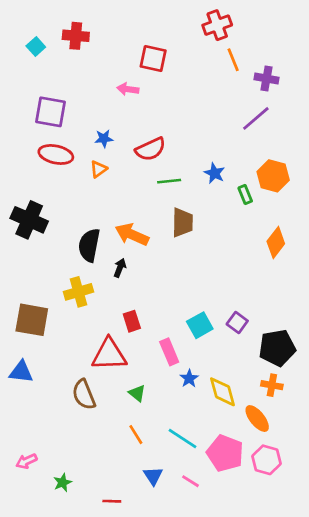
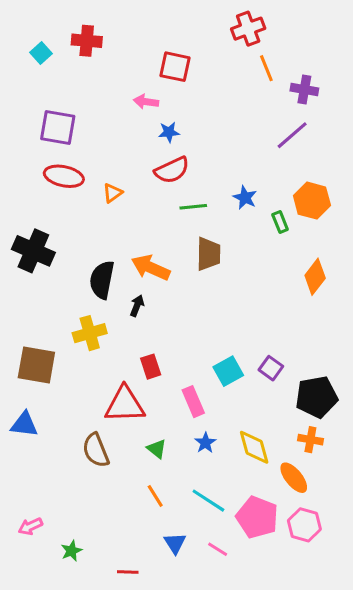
blue star: (104, 138) -> (169, 132), moved
blue star: (189, 379) -> (205, 443), moved

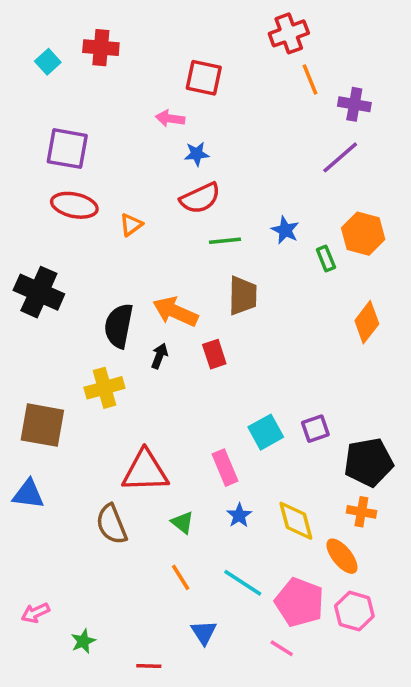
red rectangle: (151, 367) -> (214, 354), moved
purple square: (271, 368) -> (315, 429), turned 35
pink line: (218, 549) -> (282, 648), moved

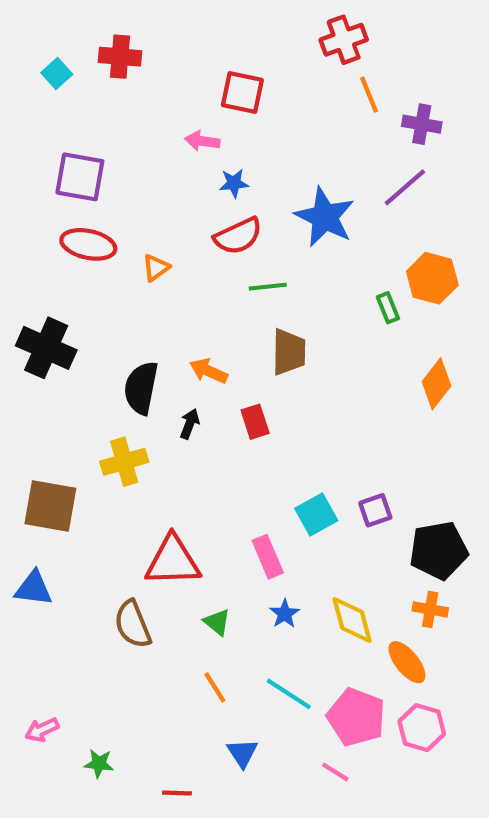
blue star: (285, 230) -> (325, 217), moved, size x1.8
orange arrow: (175, 312) -> (209, 371), size x0.7
green star: (83, 641) -> (99, 763), turned 30

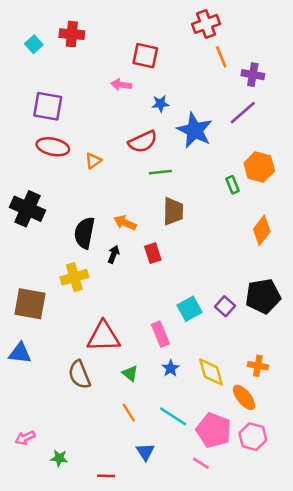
blue star: (234, 183) -> (160, 104), moved
purple square: (375, 510) -> (225, 306), turned -30
black pentagon: (439, 550) -> (263, 296), moved

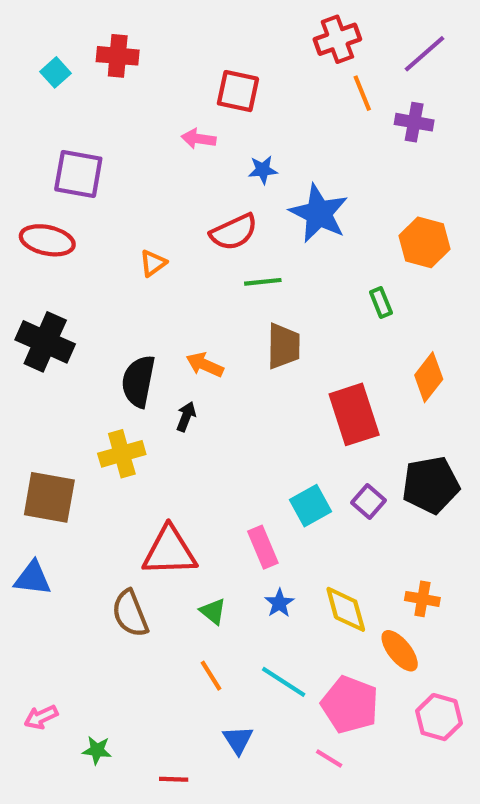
purple line: (243, 113) -> (424, 54), moved
red ellipse: (53, 147) -> (47, 240), moved
orange hexagon: (259, 167) -> (424, 242), moved
red rectangle: (153, 253) -> (354, 414), moved, size x1.8
pink hexagon: (253, 437) -> (439, 717), moved

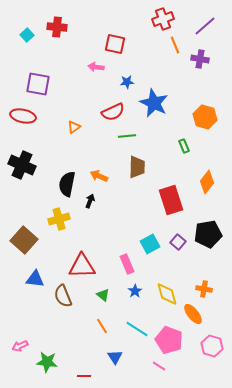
brown square: (49, 497) -> (24, 240), turned 32
blue triangle: (33, 578) -> (35, 279), moved
green star: (97, 750) -> (47, 362), size x1.5

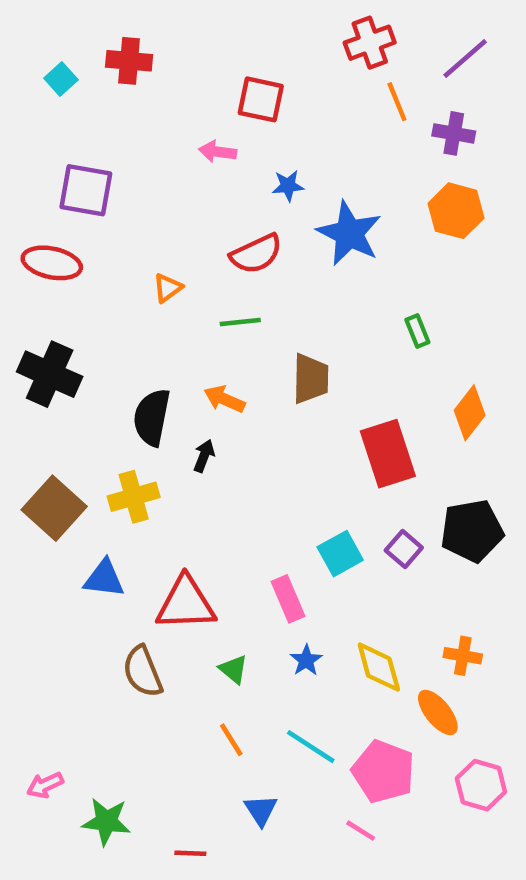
orange hexagon: (205, 117) -> (456, 211), moved
green line: (127, 136) -> (240, 322), moved
brown square: (24, 240) -> (54, 508), moved
blue triangle: (35, 279) -> (104, 579), moved

